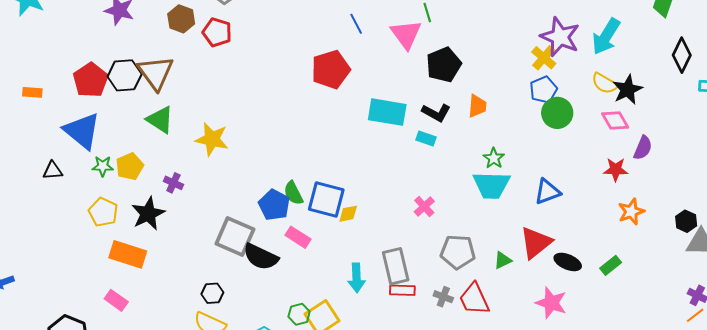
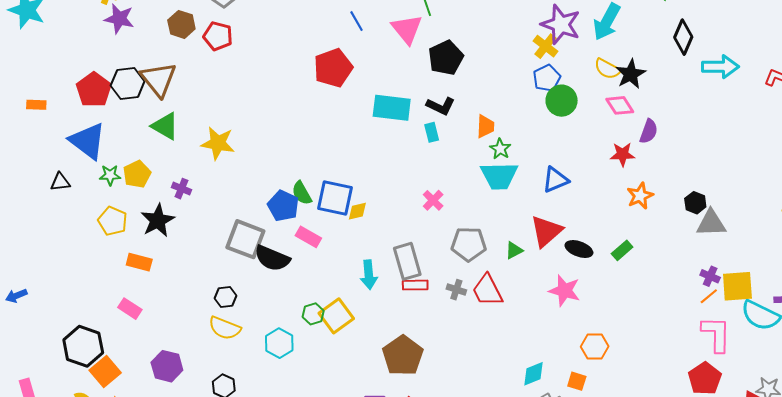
orange trapezoid: (477, 106) -> (485, 126), moved
cyan rectangle: (426, 139) -> (432, 132), turned 60
orange rectangle: (128, 254) -> (139, 262), size x0.7

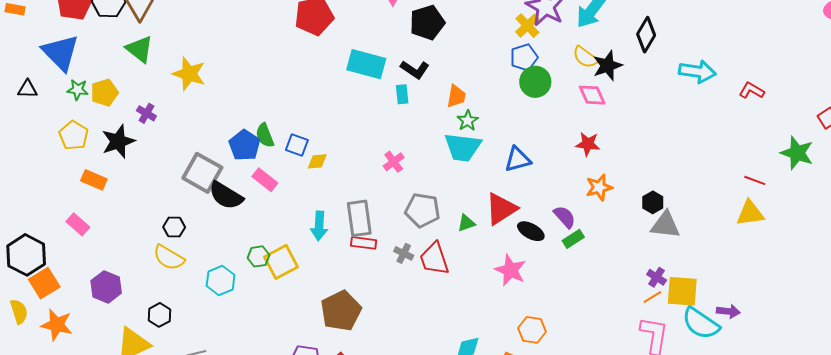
black diamond: (683, 37) -> (646, 35), moved
purple semicircle: (649, 131) -> (565, 217), moved, turned -70
blue square: (335, 198) -> (297, 145), size x0.6

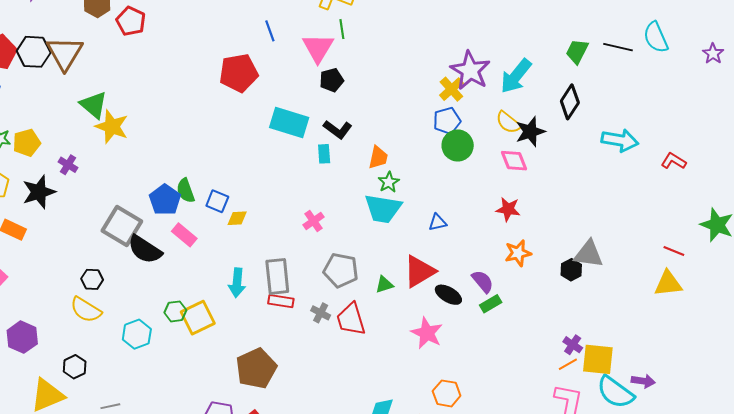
black pentagon: (427, 23) -> (332, 80), moved, size x0.7
green triangle: (139, 49) -> (94, 105), moved
blue triangle: (518, 159) -> (438, 222), size x0.7
gray triangle: (665, 225) -> (589, 254), moved

